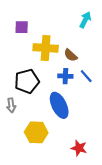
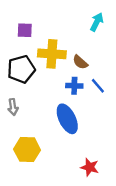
black pentagon: (27, 81) -> (21, 69), moved
gray arrow: (11, 105) -> (13, 107), moved
yellow hexagon: (36, 132) -> (27, 150), moved

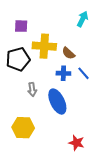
gray arrow: (13, 107) -> (32, 89), moved

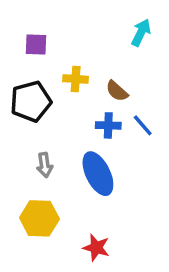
yellow cross: (44, 46) -> (76, 79), size x0.6
gray arrow: (32, 89) -> (45, 165), moved
red star: (76, 143) -> (96, 248), moved

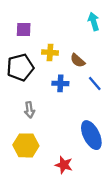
cyan arrow: (141, 32) -> (94, 21), turned -42
blue cross: (108, 125) -> (60, 83), moved
blue ellipse: (98, 174) -> (91, 135), moved

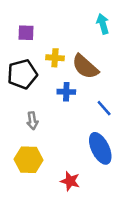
brown semicircle: (78, 60) -> (85, 67), size x1.6
blue line: (95, 83) -> (104, 108), moved

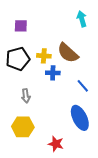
yellow cross: (55, 58) -> (44, 56), moved

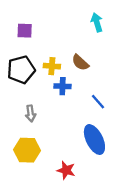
brown semicircle: (68, 53) -> (80, 63), size x0.7

